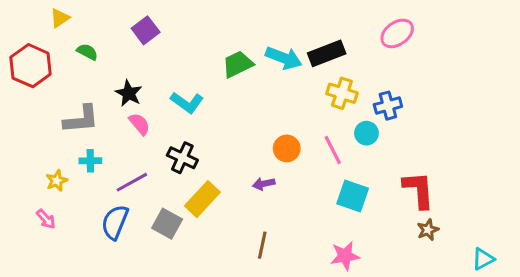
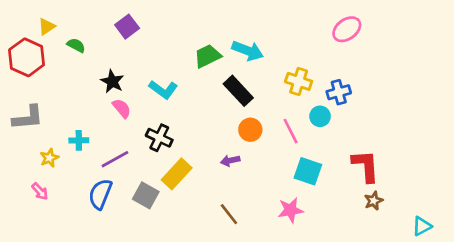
yellow triangle: (60, 18) -> (47, 27), moved
black rectangle: (327, 53) -> (238, 91), moved, turned 68
gray L-shape: (81, 119) -> (28, 118), moved
brown line: (262, 245) -> (229, 214), turned -50
pink star: (345, 256) -> (291, 210), moved

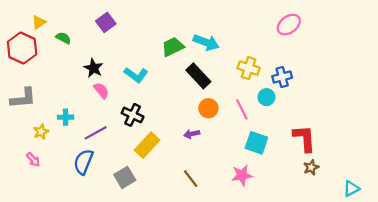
gray square: (146, 195) -> (125, 177), moved, turned 30

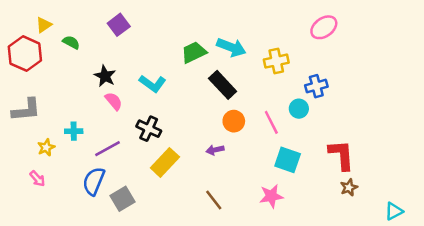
yellow cross: (249, 68) -> (276, 61), moved, turned -30
gray square: (125, 177) -> (122, 199), moved

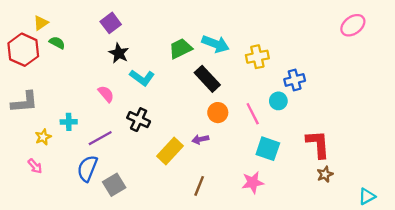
pink ellipse: (324, 27) -> (353, 25), moved
green semicircle: (71, 42) -> (57, 43), moved
black star: (105, 76) -> (119, 53), moved
yellow rectangle: (165, 162) -> (170, 151), moved
brown line: (214, 200) -> (199, 186), turned 60

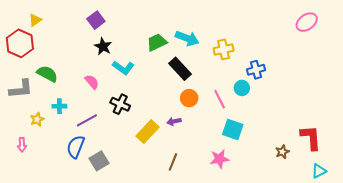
green semicircle: (57, 43) -> (47, 74), moved, size x1.5
red L-shape: (318, 144) -> (311, 138), moved
pink arrow: (35, 166) -> (22, 145), moved, turned 40

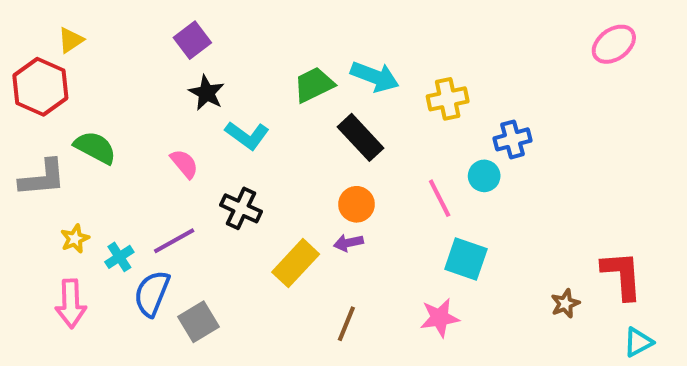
orange circle: (189, 98) -> (356, 204), moved
cyan cross: (59, 106) -> (119, 257), moved, turned -32
pink arrow: (22, 145) -> (71, 304), moved, size x1.6

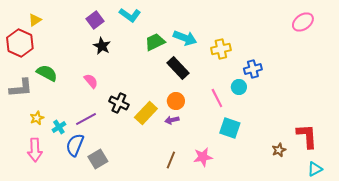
cyan L-shape: (247, 135) -> (130, 15), moved
yellow rectangle: (296, 263) -> (146, 113), moved
pink star: (440, 318) -> (203, 157), moved

